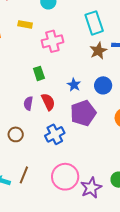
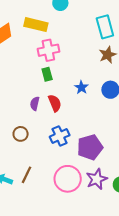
yellow rectangle: (25, 24) -> (36, 25), size x1.6
pink cross: (52, 41) -> (48, 50), moved
purple pentagon: (83, 113) -> (90, 147), moved
purple star: (91, 188) -> (97, 179), moved

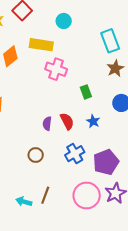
pink cross: (48, 50) -> (56, 69), turned 35
green rectangle: (47, 74) -> (86, 92), moved
blue star: (81, 87) -> (93, 121), moved

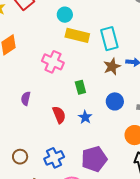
yellow rectangle: (41, 45) -> (77, 35), moved
purple semicircle: (47, 124) -> (26, 98), moved
blue cross: (75, 154) -> (54, 158), moved
brown circle: (36, 155) -> (20, 157), moved

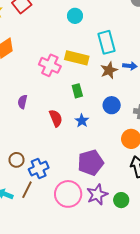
cyan circle: (65, 15) -> (75, 16), moved
yellow rectangle: (77, 35) -> (77, 58), moved
blue cross: (54, 158) -> (39, 168), moved

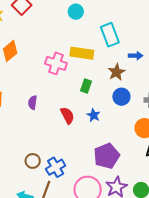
brown star: (109, 70) -> (116, 72), moved
green rectangle: (77, 91) -> (86, 86), turned 40

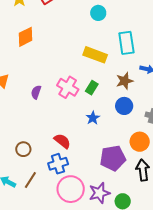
pink cross: (56, 63) -> (68, 87), moved
red semicircle: (67, 115) -> (62, 141), moved, turned -36
purple pentagon: (107, 156) -> (113, 158), moved
blue cross: (56, 167) -> (58, 164), moved

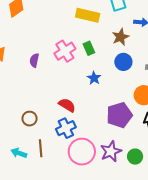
pink cross: (68, 87) -> (65, 51), turned 35
green rectangle: (92, 88) -> (89, 48), turned -48
brown line: (30, 180) -> (41, 148), turned -30

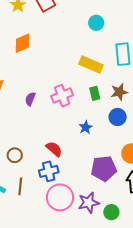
green rectangle: (89, 48) -> (95, 93), moved

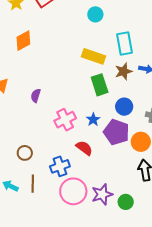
brown star: (119, 92) -> (124, 71), moved
green rectangle: (95, 93) -> (100, 85), size x1.5
pink cross: (62, 96) -> (65, 120), moved
red semicircle: (54, 149) -> (84, 148), moved
purple pentagon: (104, 169) -> (116, 132), moved, turned 30

